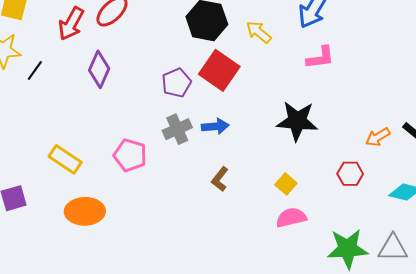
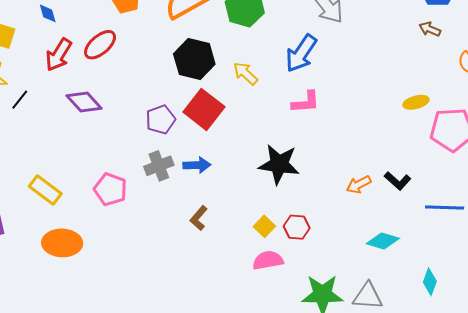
purple diamond: (99, 69) -> (84, 102), turned -69
red hexagon: (350, 174) -> (297, 227), moved

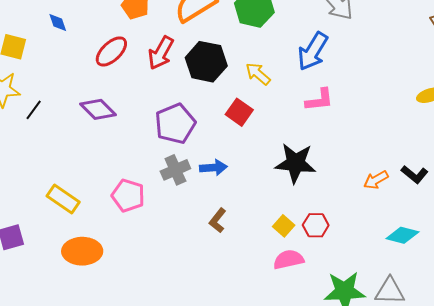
red arrow: (59, 55) -> (161, 53), moved
red square: (204, 109) -> (239, 112), moved, size x0.7
purple pentagon: (161, 120) -> (175, 124), size x1.4

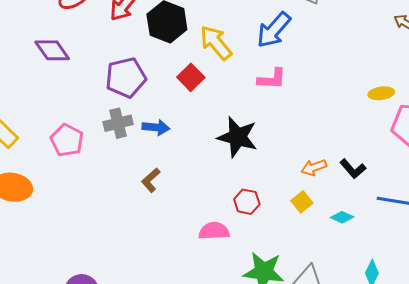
yellow arrow: (258, 74) -> (216, 43), size x1.4
yellow square: (284, 226) -> (302, 202), moved
cyan diamond: (402, 235) -> (342, 217), moved, size x0.7

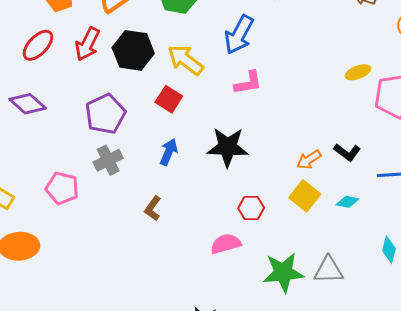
blue arrow: (156, 127) -> (169, 152), moved, turned -60
yellow square: (302, 202) -> (305, 196), size x1.4

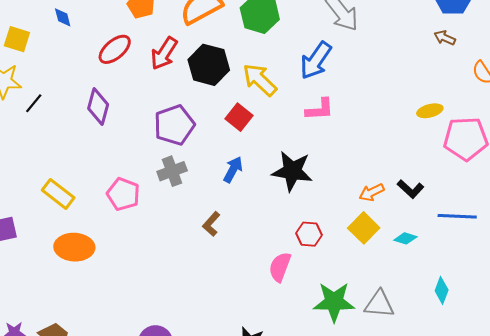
purple diamond: (28, 104) -> (98, 106), turned 57
pink semicircle: (226, 244) -> (280, 267), turned -60

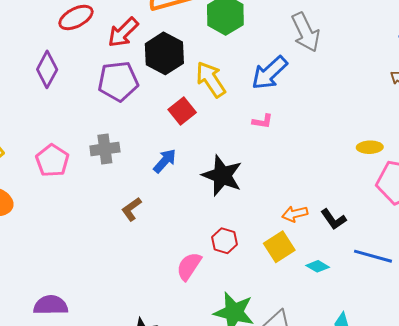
pink L-shape: (320, 109) -> (263, 121), size x0.7
purple pentagon: (174, 125) -> (118, 81), moved

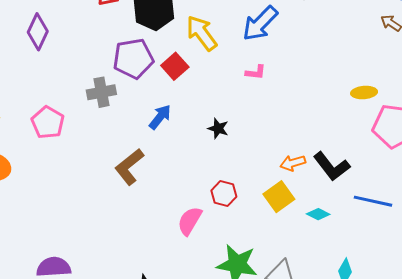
purple pentagon: (118, 81) -> (133, 59), moved
gray cross: (105, 149) -> (101, 92), moved
black star: (222, 175) -> (218, 128), size x0.5
brown L-shape: (131, 209) -> (129, 167), size x1.5
black L-shape: (333, 219) -> (332, 166), size x1.4

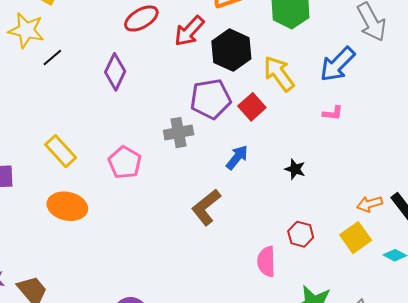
pink semicircle: (190, 221) -> (266, 261), turned -32

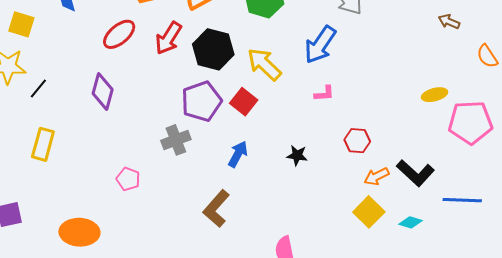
yellow rectangle: (61, 151) -> (43, 144), moved, turned 68
pink pentagon: (125, 163) -> (128, 179), size x0.7
red hexagon: (301, 234) -> (357, 141), moved

